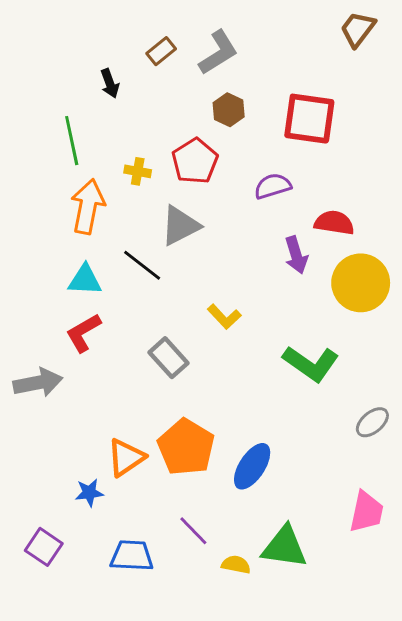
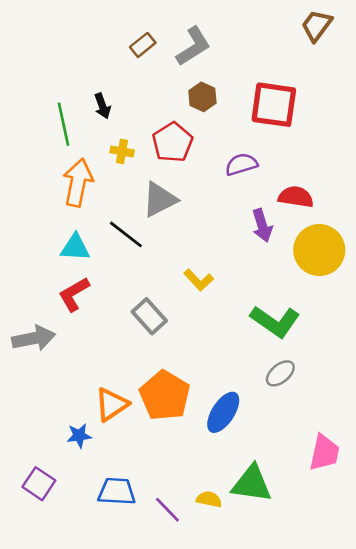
black arrow: (110, 83) -> (102, 106), moved
gray ellipse: (372, 422) -> (280, 373), moved
purple line: (193, 531) -> (167, 510), moved

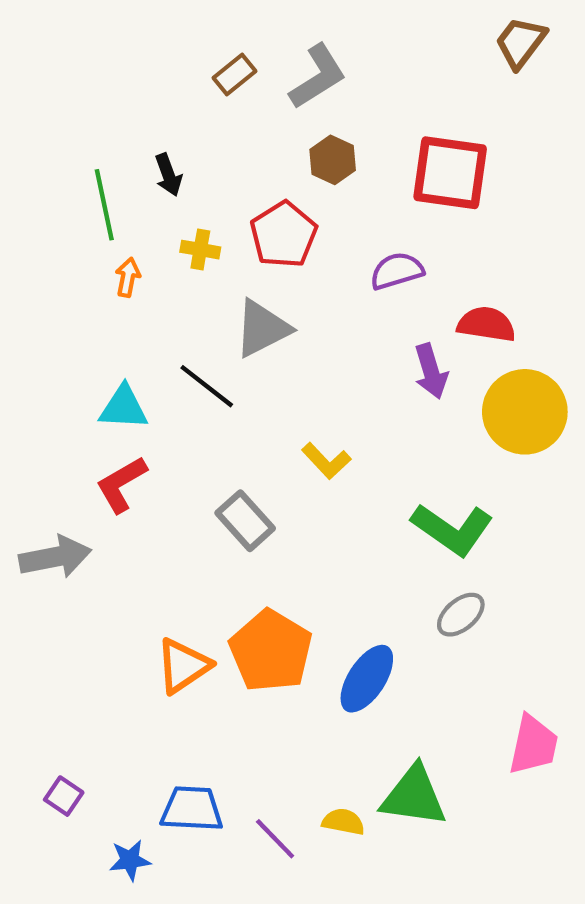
orange arrow: (78, 183) -> (128, 277), moved, size x0.5
blue star: (79, 436) -> (130, 860), moved
purple square: (39, 484) -> (64, 796), size x0.7

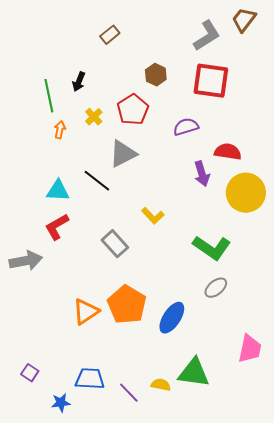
gray L-shape: (318, 77) -> (207, 36), moved
black arrow: (168, 175) -> (79, 82), turned 42
yellow cross: (200, 250) -> (94, 117), turned 36

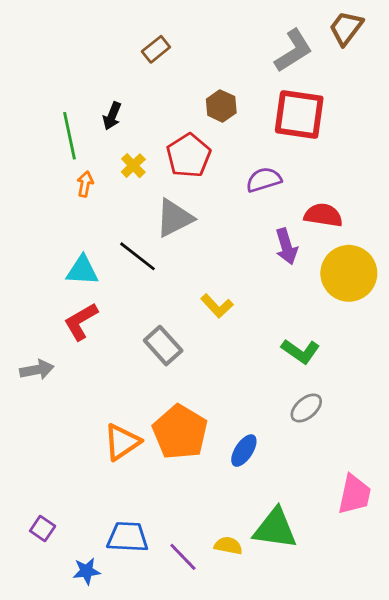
green L-shape: (212, 248) -> (301, 351), size x0.7
gray arrow: (26, 261) -> (37, 370), size x0.7
blue ellipse: (172, 318) -> (244, 451), size x0.7

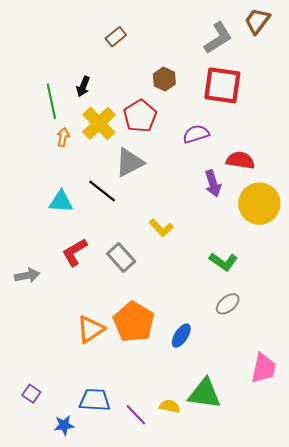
yellow cross: (133, 166) -> (99, 123), size x1.8
red L-shape: (81, 322) -> (75, 252), moved

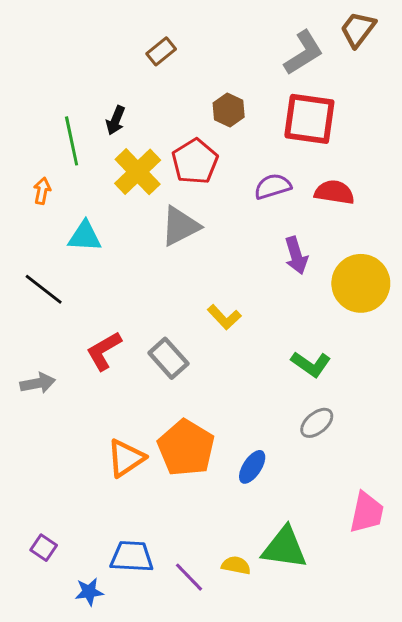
orange arrow: (63, 137) -> (42, 191), moved
red semicircle: (240, 160) -> (334, 192), moved
black line: (102, 191) -> (44, 289), moved
cyan triangle: (61, 202) -> (85, 236), moved

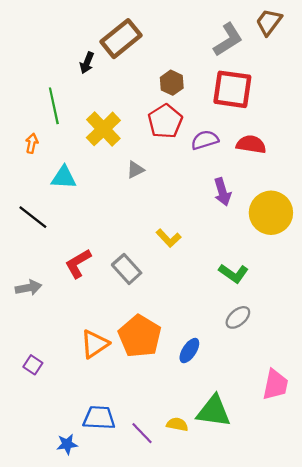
brown rectangle: (161, 51) -> (121, 39), size x1.8
black arrow: (116, 120) -> (87, 63), moved
red pentagon: (195, 161) -> (165, 121), moved
gray triangle: (180, 226) -> (135, 170), size x0.6
purple square: (44, 548) -> (33, 365), moved

